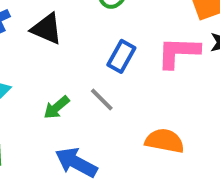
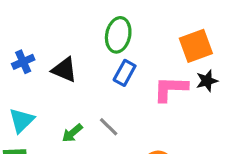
blue rectangle: (121, 56) -> (125, 73), moved

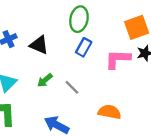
green arrow: (72, 133) -> (45, 80), moved

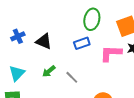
green ellipse: (79, 19) -> (92, 19), moved
blue rectangle: (84, 47) -> (82, 43), turned 42

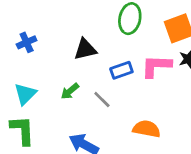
black triangle: (44, 41) -> (85, 49), moved, turned -36
blue rectangle: (82, 43) -> (121, 70), moved

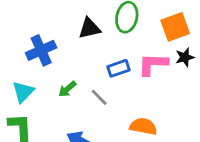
blue cross: (27, 42) -> (41, 50), moved, size x1.5
black triangle: (85, 49) -> (89, 28), moved

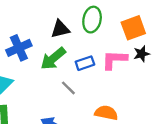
green arrow: (67, 89) -> (53, 58), moved, size x1.6

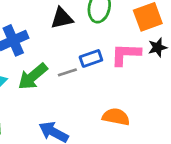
green arrow: (53, 58) -> (33, 77), moved
gray line: (68, 88) -> (67, 72), moved, turned -63

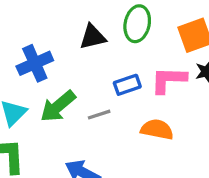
gray line: (67, 72) -> (99, 115), moved
orange semicircle: (116, 117) -> (157, 129), moved

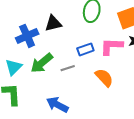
black triangle: (93, 37) -> (53, 23), moved
orange semicircle: (157, 129) -> (104, 78), turned 36

